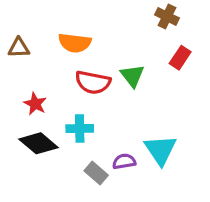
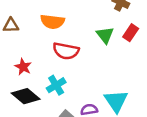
green triangle: (132, 76) -> (105, 35), moved
cyan cross: (80, 128) -> (56, 85), turned -30

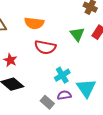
cyan cross: (56, 85) -> (62, 75), moved

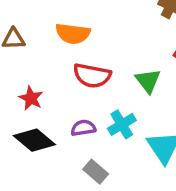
green triangle: (77, 34) -> (148, 81), moved
purple semicircle: (64, 95) -> (83, 128), moved

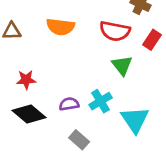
red semicircle: (92, 76) -> (115, 31), moved
red star: (31, 98) -> (26, 80), turned -30

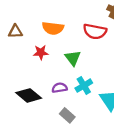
green triangle: (122, 65) -> (73, 58), moved
red star: (26, 80) -> (41, 52), moved

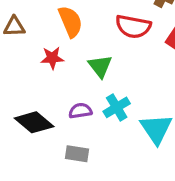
orange semicircle: (53, 28) -> (70, 22), turned -120
gray rectangle: (67, 115) -> (77, 154), moved, turned -32

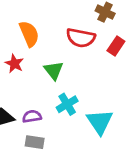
red star: (52, 58) -> (14, 64), turned 30
purple semicircle: (80, 111) -> (32, 116), moved

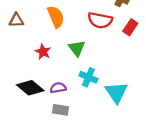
red star: (14, 64) -> (43, 52), moved
cyan cross: (67, 104) -> (88, 77), turned -36

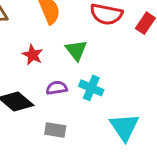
purple semicircle: (58, 88) -> (57, 88), moved
cyan triangle: (116, 92) -> (124, 127), moved

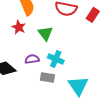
red star: (33, 55) -> (19, 27), moved
gray rectangle: (55, 130) -> (47, 78), moved

